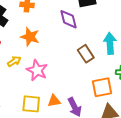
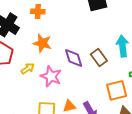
purple diamond: (69, 19) -> (74, 58), moved

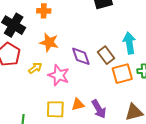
orange square: (117, 90) -> (122, 74), moved

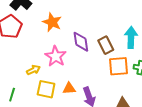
yellow arrow: (35, 68) -> (33, 70), moved

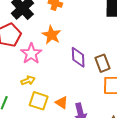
pink star: (56, 56) -> (31, 54), moved
orange triangle: (69, 88) -> (62, 103), turned 32

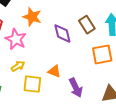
brown rectangle: (103, 63) -> (87, 25), moved
orange triangle: (62, 103) -> (54, 71), moved

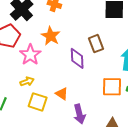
brown rectangle: (87, 25) -> (96, 44), moved

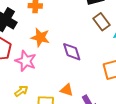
brown rectangle: (96, 44) -> (102, 22), moved
yellow arrow: (27, 82) -> (21, 91), moved

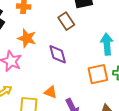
brown rectangle: (102, 22) -> (66, 21), moved

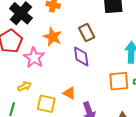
brown rectangle: (66, 21) -> (87, 33), moved

